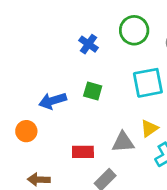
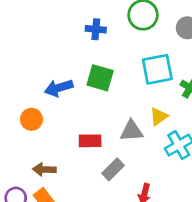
blue cross: (89, 44) -> (96, 29), turned -30
green square: (93, 91) -> (100, 78), size x1.4

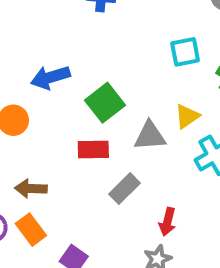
cyan square: (157, 69) -> (185, 52), size x0.7
green square: (100, 78) -> (105, 103), moved, turned 36

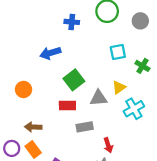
blue arrow: (50, 77) -> (50, 53), moved
gray rectangle: (125, 189) -> (85, 127), turned 35
red arrow: (167, 222) -> (108, 145), turned -32

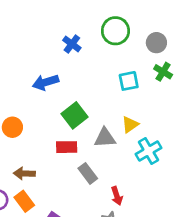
blue cross: (72, 22) -> (72, 44), turned 32
green cross: (142, 66) -> (163, 72), moved
gray rectangle: (85, 127) -> (88, 173), turned 63

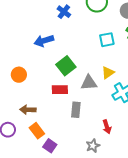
gray rectangle: (88, 173) -> (76, 110), turned 42
red arrow: (117, 196) -> (107, 127), moved
orange rectangle: (24, 201) -> (37, 131), moved

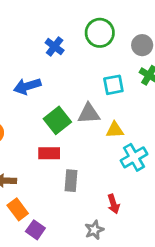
yellow triangle: (108, 73) -> (115, 130), turned 32
gray triangle: (89, 83) -> (89, 114), moved

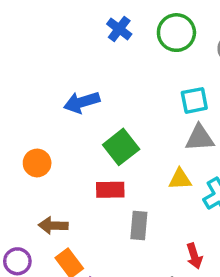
blue cross: (55, 47) -> (119, 29), moved
gray triangle: (89, 114) -> (200, 138), moved
yellow triangle: (115, 130) -> (180, 179), moved

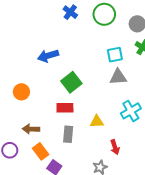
yellow triangle: (180, 179) -> (97, 122), moved
gray rectangle: (139, 226) -> (68, 134), moved

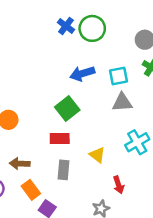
green circle: (104, 14) -> (92, 28), moved
blue arrow: (48, 56) -> (82, 74), moved
yellow triangle: (97, 122) -> (97, 155), turned 40

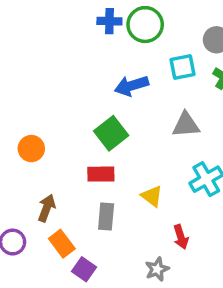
blue cross: (66, 26) -> (109, 21), turned -36
cyan square: (118, 76) -> (183, 67), moved
brown arrow: (20, 164) -> (47, 208), turned 108

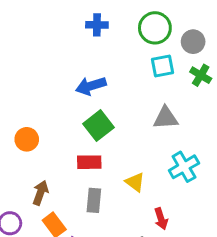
green circle: (145, 25) -> (155, 28), moved
blue arrow: (132, 86) -> (91, 86), moved

